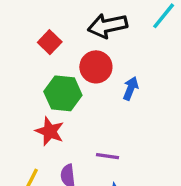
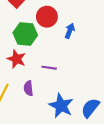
purple line: (108, 156) -> (49, 68), moved

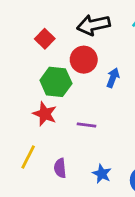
purple semicircle: (28, 88) -> (60, 168), moved
blue star: (61, 106) -> (102, 174), size x0.6

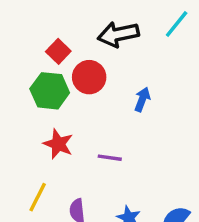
red circle: (84, 60) -> (89, 77), moved
green hexagon: (56, 82) -> (50, 91), moved

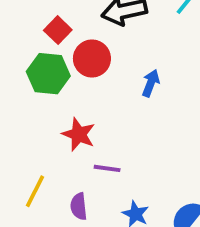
red star: (58, 144) -> (79, 134), moved
purple line: (110, 158) -> (107, 168), moved

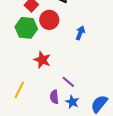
purple line: (107, 168) -> (68, 82), moved, turned 32
purple semicircle: (79, 206) -> (54, 97), moved

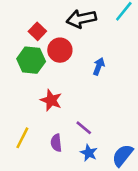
purple semicircle: (54, 97) -> (56, 143), moved

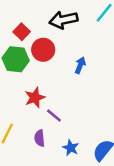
red star: (51, 100) -> (35, 98), turned 30
purple line: (84, 128) -> (54, 115), moved

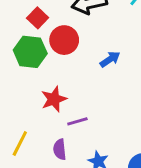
blue arrow: (80, 65) -> (110, 59), turned 35
purple line: (54, 115) -> (77, 121), turned -56

